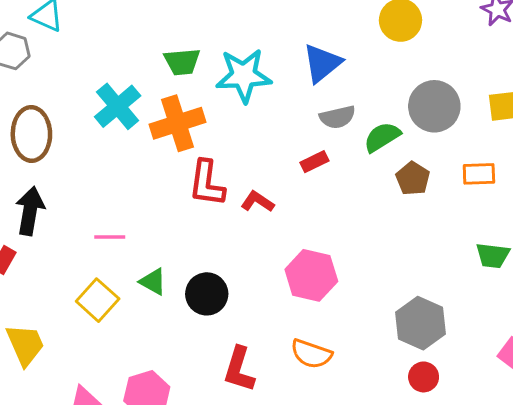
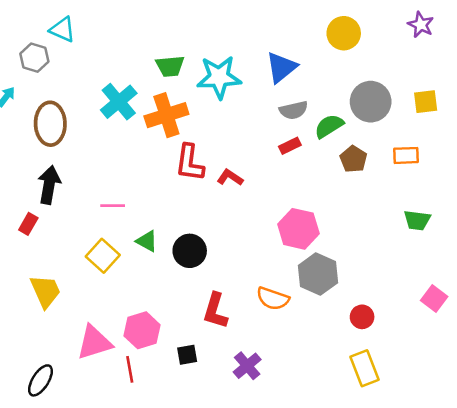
red rectangle: (314, 162) -> (290, 146), moved
pink hexagon: (311, 275) -> (298, 229), moved
gray hexagon: (420, 323) -> (318, 274), moved

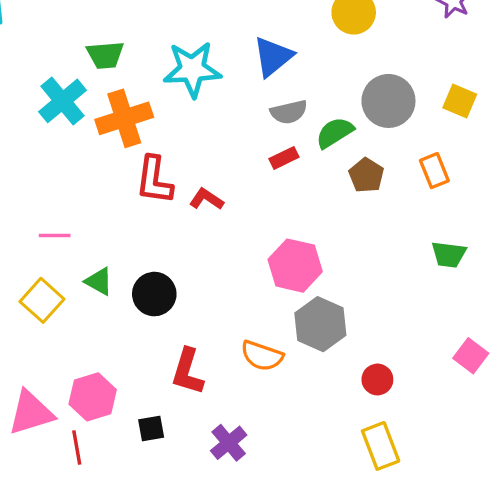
green trapezoid: (170, 66) -> (105, 55), moved
yellow square: (426, 102) -> (460, 101), turned 30
orange rectangle: (406, 155) -> (434, 171), turned 70

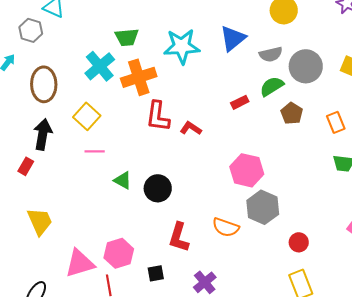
gray semicircle: (289, 112) -> (271, 54), moved
orange rectangle: (434, 171) -> (336, 122), moved
yellow square: (42, 300) -> (87, 116), moved

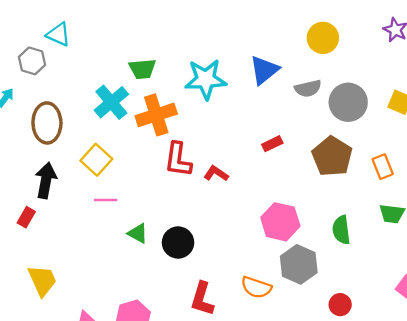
green semicircle: (272, 86) -> (341, 230), moved, turned -65
brown pentagon: (292, 113) -> (332, 156), size x1.6

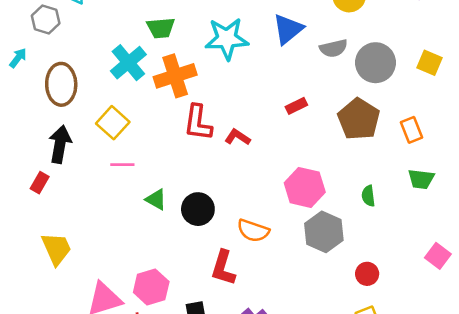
green semicircle: (341, 230) -> (368, 196), size x0.7
orange semicircle: (256, 287) -> (253, 231), moved

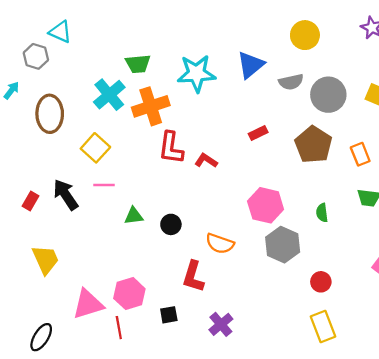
black arrow: (60, 144) -> (66, 195), moved, turned -44
green triangle: (156, 199) -> (134, 216), turned -36
black circle: (198, 209) -> (171, 224), size x0.7

